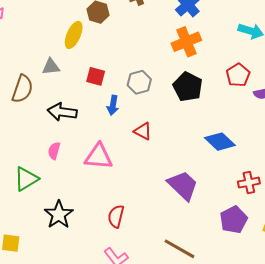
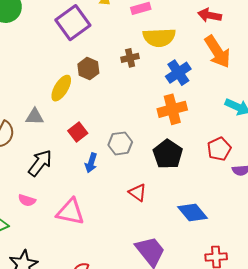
red square: (96, 76) -> (78, 132), turned 30
black arrow: (62, 112) -> (40, 163), turned 112
red triangle: (143, 131) -> (138, 192), moved
pink semicircle: (54, 151) -> (27, 200), turned -96

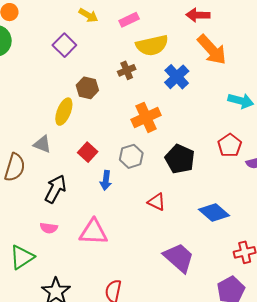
purple square: (73, 23) -> (64, 45), size x0.7
orange cross: (172, 109) -> (146, 117), moved
gray triangle: (35, 117) -> (42, 144), turned 30

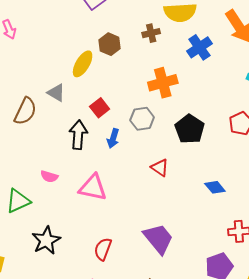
black arrow: (55, 189) -> (78, 135), moved, turned -32
blue diamond: (214, 212) -> (215, 187), size x0.7
purple trapezoid: (179, 258) -> (158, 239), moved

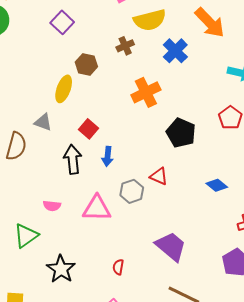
gray hexagon: (142, 119) -> (132, 191), moved
red semicircle: (103, 249) -> (118, 267), size x0.7

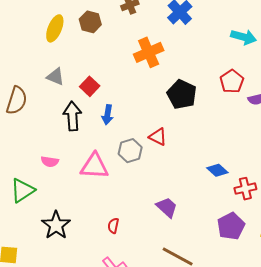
yellow ellipse: (64, 89) -> (55, 28), moved
gray triangle: (43, 122) -> (56, 77), moved
blue diamond: (217, 185) -> (217, 170), moved
purple trapezoid: (171, 246) -> (167, 207), size x0.7

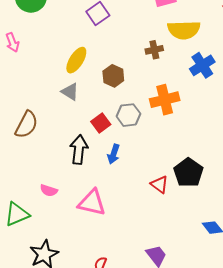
brown hexagon: (90, 22) -> (113, 76), moved
gray triangle: (56, 77) -> (70, 92), moved
black pentagon: (182, 94) -> (188, 173), moved
gray hexagon: (130, 151) -> (128, 115), moved

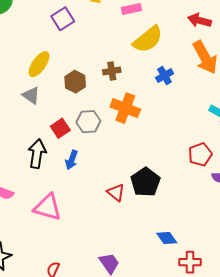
yellow semicircle: (184, 30) -> (148, 39), turned -40
brown cross: (154, 50) -> (112, 71), moved
blue cross: (202, 65) -> (165, 76), size x0.7
orange cross: (165, 100) -> (125, 108), turned 32

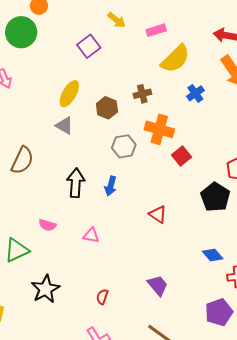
red square: (60, 128) -> (182, 156), moved
black pentagon: (145, 182) -> (215, 197), moved
pink triangle: (48, 207) -> (91, 235), size x0.6

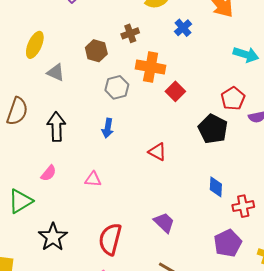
yellow ellipse: (69, 94) -> (35, 45), moved
black arrow: (76, 183) -> (56, 127), moved
pink semicircle: (47, 225) -> (49, 173), turned -60
blue diamond: (213, 255) -> (216, 187), turned 50
red semicircle: (102, 297) -> (110, 239), size x2.0

